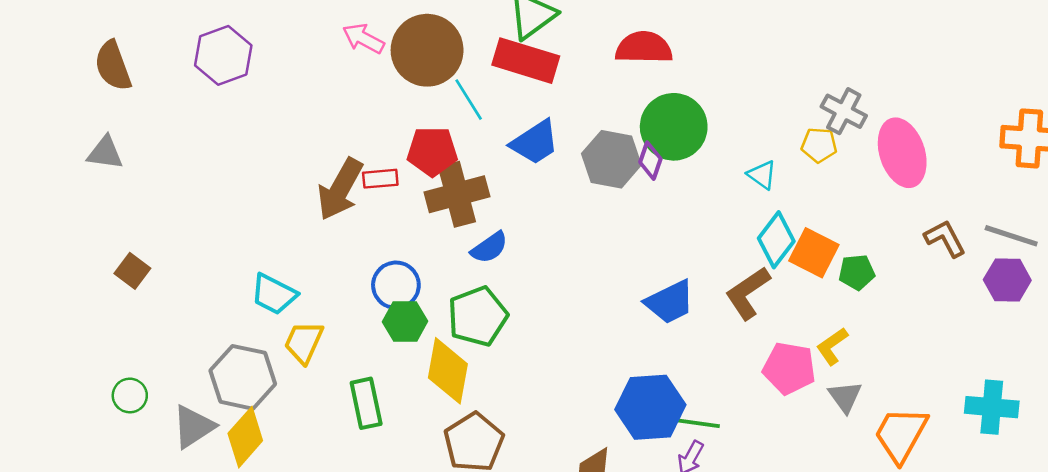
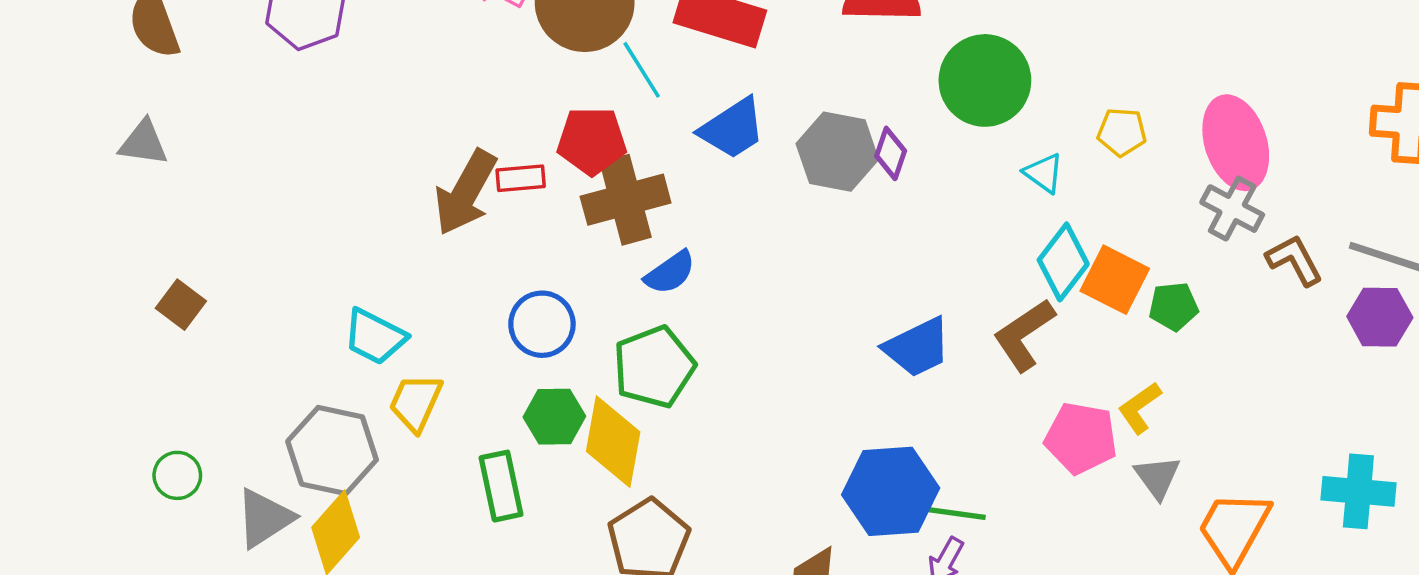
gray cross: (844, 111) -> (1232, 209), moved
green circle: (674, 127) -> (985, 80), moved
green hexagon: (405, 322) -> (554, 417), moved

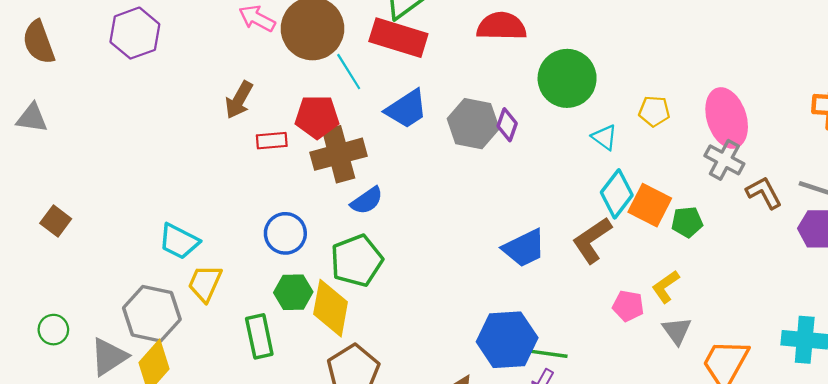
brown arrow: (465, 193) -> (239, 100), moved, size x0.7
pink pentagon: (1081, 438) -> (628, 306), size x0.7

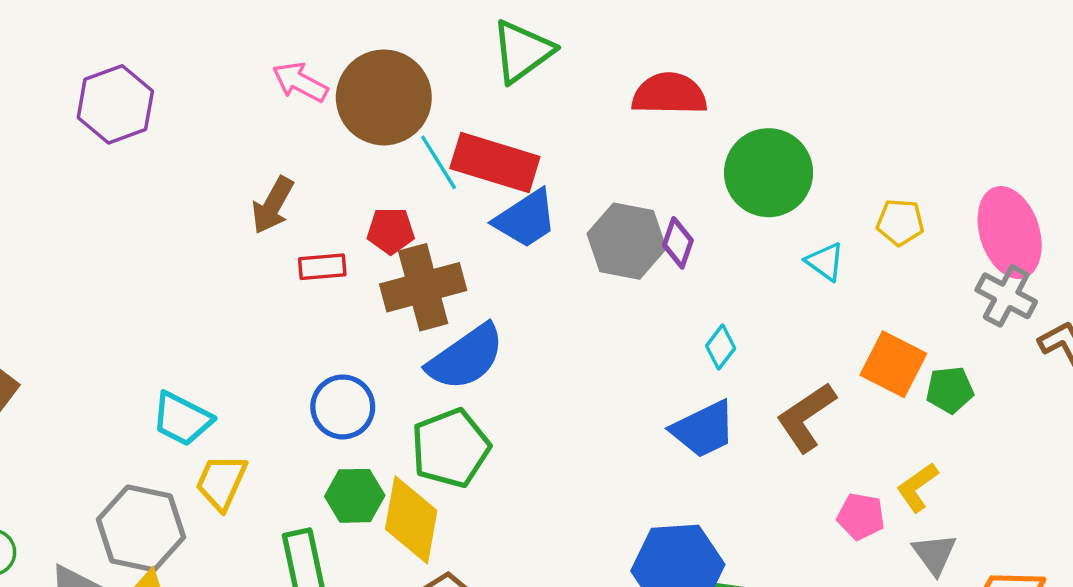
red rectangle: (398, 38) -> (495, 162), moved
red pentagon: (317, 117) -> (391, 231), size x0.7
cyan diamond: (617, 194) -> (721, 347), moved, size x0.6
blue semicircle: (367, 201) -> (466, 357), size x1.6

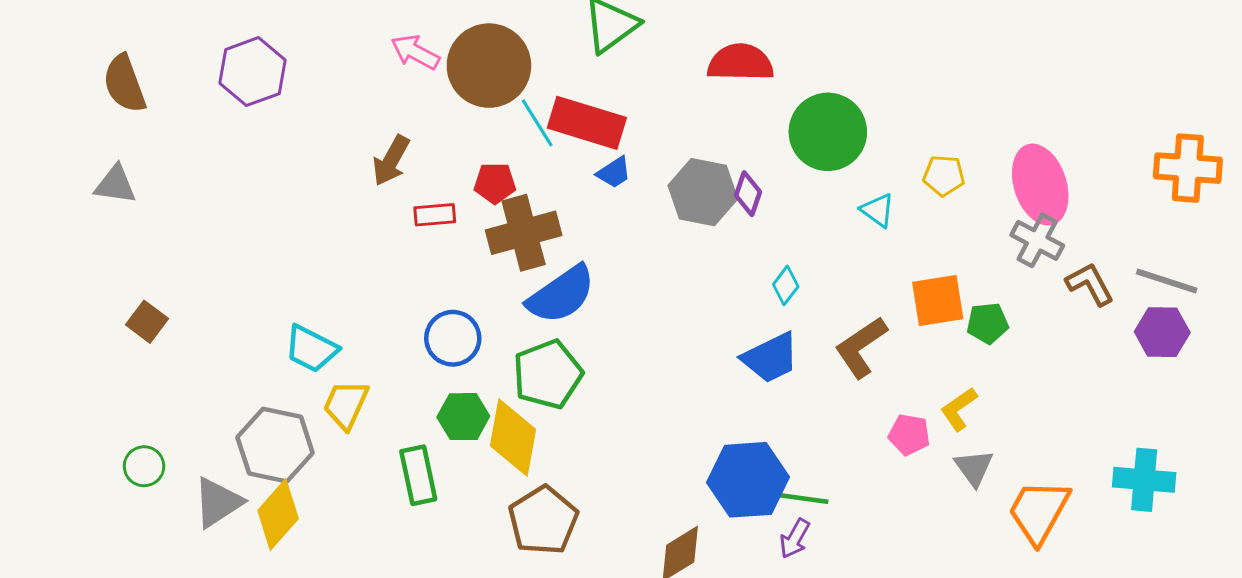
blue trapezoid: (526, 219) -> (614, 173), size x0.6
orange square: (893, 364) -> (938, 301), turned -36

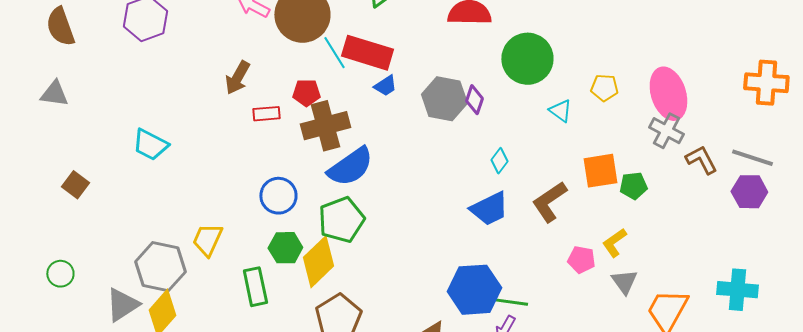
cyan trapezoid: (311, 349) -> (150, 145), moved
yellow diamond: (513, 438) -> (318, 262), turned 36
green circle: (144, 466) -> (60, 274), moved

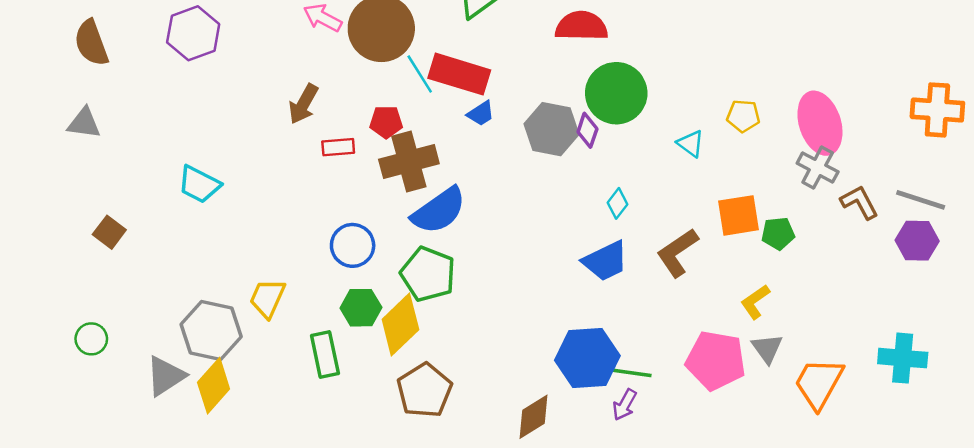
green circle: (527, 59) -> (616, 93), moved
green pentagon: (341, 220) -> (428, 274), turned -30
pink pentagon: (581, 260) -> (716, 360), moved, size x1.8

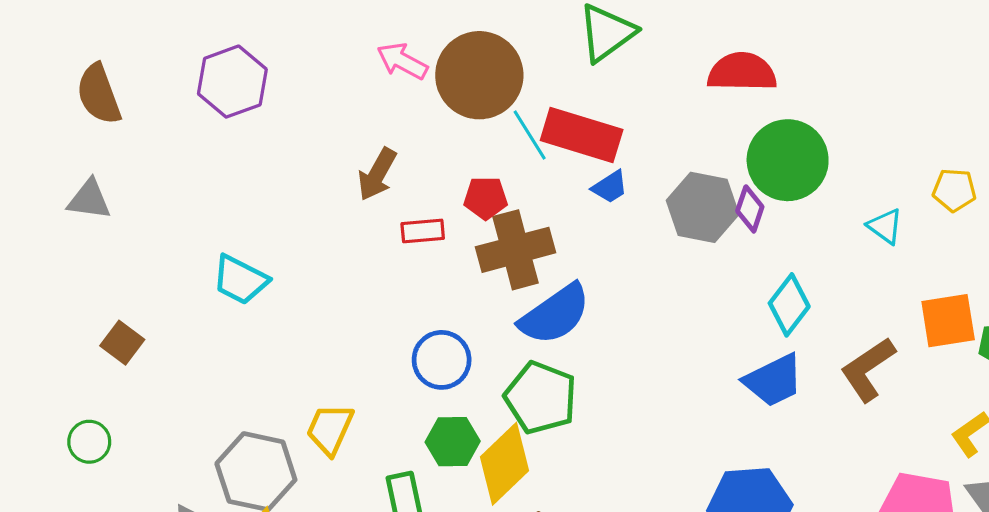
cyan diamond: (617, 203) -> (789, 305), size x1.5
green circle: (91, 339) -> (89, 442), moved

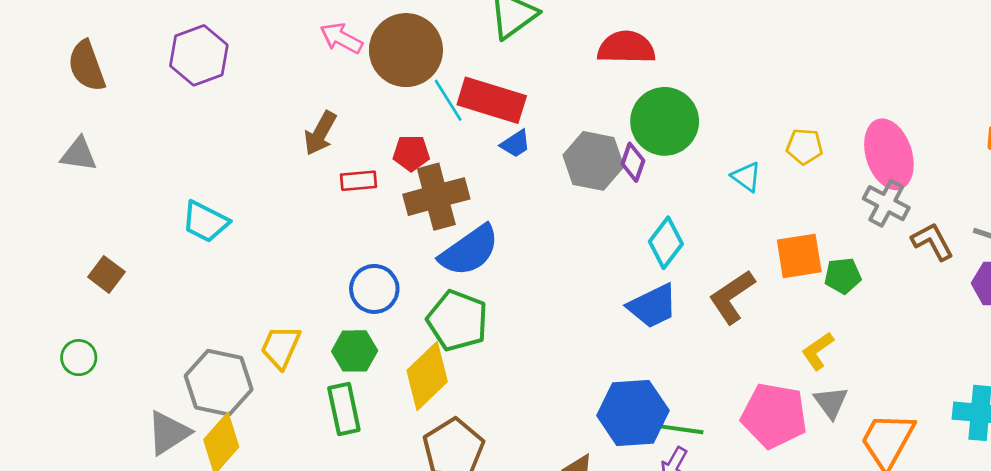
green hexagon: (453, 442) -> (355, 351), moved

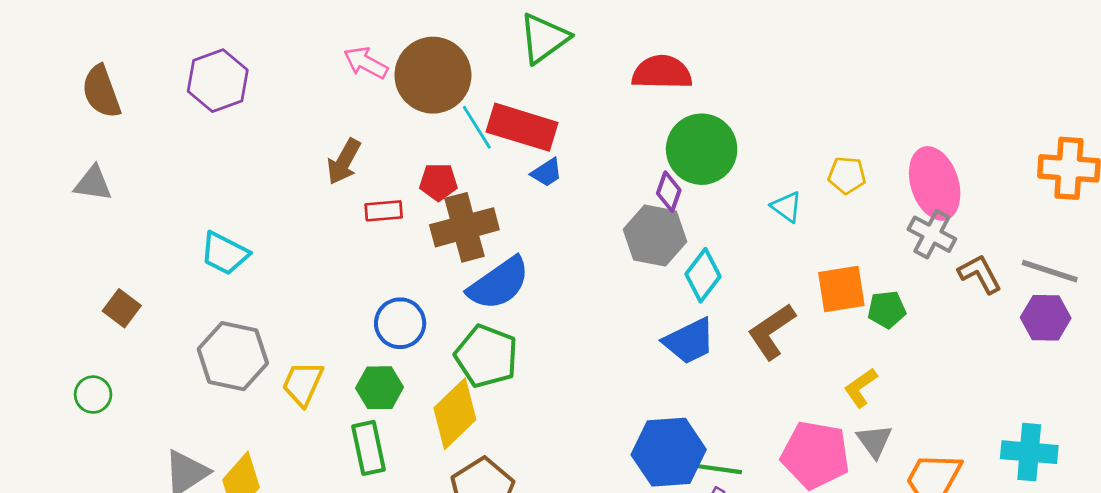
gray hexagon: (593, 161) -> (655, 236), moved
gray hexagon: (219, 383) -> (233, 356), moved

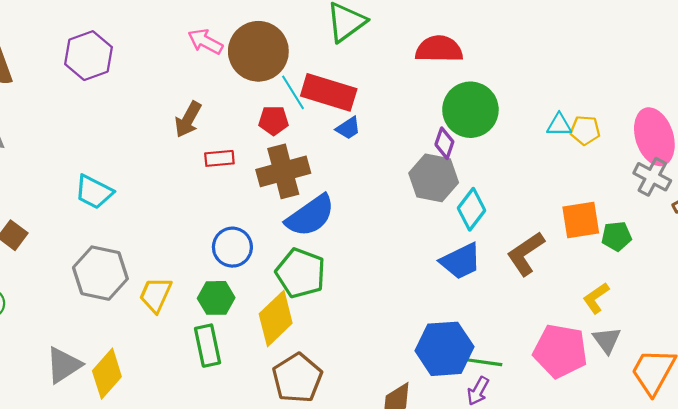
red pentagon: (438, 182) -> (274, 121), moved
cyan triangle: (787, 207) -> (559, 125), moved, turned -36

